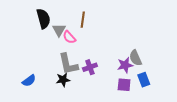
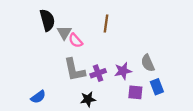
brown line: (83, 20) -> (106, 24), moved
purple star: (125, 65) -> (123, 71), moved
black star: (63, 80) -> (88, 99), moved
blue semicircle: (29, 81) -> (38, 97), moved

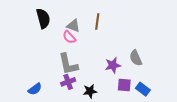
gray triangle: (64, 33) -> (73, 26), moved, turned -40
purple cross: (98, 73) -> (68, 82), moved
blue rectangle: (157, 87) -> (143, 89), moved, turned -32
black star: (88, 99) -> (90, 91), moved

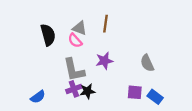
black semicircle: (43, 18) -> (48, 35), moved
purple star: (113, 65) -> (104, 61), moved
black star: (90, 91) -> (87, 91), moved

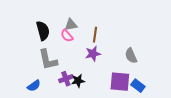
brown line: (105, 24) -> (95, 35), moved
gray triangle: (80, 28) -> (71, 25), turned -32
gray L-shape: (74, 70) -> (48, 60), moved
purple square: (135, 92) -> (120, 82), size x1.5

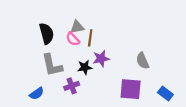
brown line: (95, 35) -> (90, 38), moved
black star: (78, 81) -> (85, 67), moved
blue rectangle: (138, 86) -> (165, 94), moved

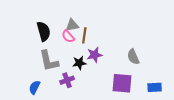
blue semicircle: (37, 94) -> (34, 87), turned 152
blue rectangle: (165, 94) -> (155, 87), turned -40

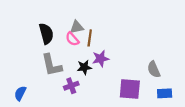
gray semicircle: (133, 57) -> (154, 69), moved
blue semicircle: (34, 87) -> (20, 93), moved

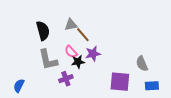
brown line: (90, 38) -> (83, 35), turned -49
pink semicircle: (72, 39) -> (71, 52), moved

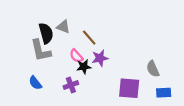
gray triangle: (71, 25) -> (63, 27), moved, turned 32
gray L-shape: (48, 60) -> (41, 50), moved
blue semicircle: (19, 86) -> (35, 83), moved, turned -64

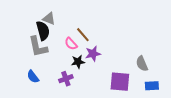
gray triangle: (63, 27) -> (49, 19), moved
pink semicircle: (76, 56) -> (71, 44), moved

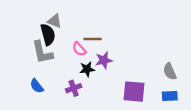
brown line: (83, 35) -> (93, 39), turned -49
gray semicircle: (142, 64) -> (170, 71), moved

